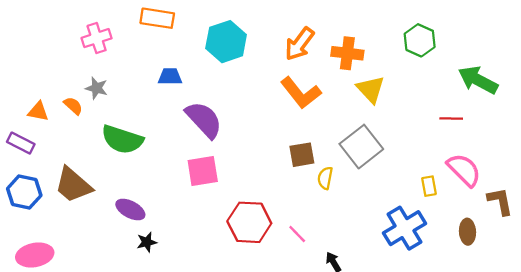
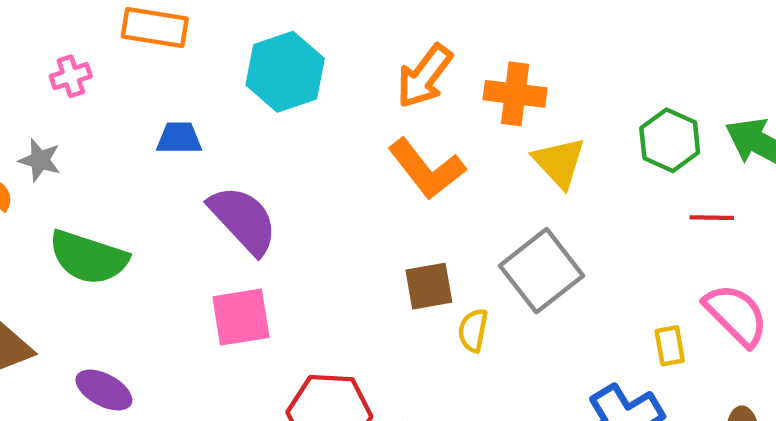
pink cross: (97, 38) -> (71, 76), moved, size x0.7
green hexagon: (420, 40) -> (670, 140), moved

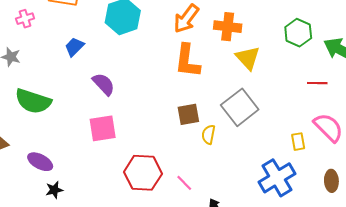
blue trapezoid: (179, 138) -> (74, 47), turned -45
green hexagon: (670, 140) -> (298, 33), moved
orange L-shape: (427, 169) -> (187, 61), turned 45
purple semicircle: (243, 220) -> (104, 84), size x0.7

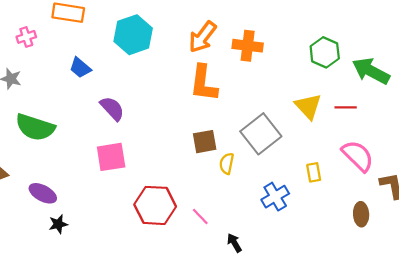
blue trapezoid: (74, 47) -> (80, 68), turned -95
yellow triangle: (248, 58) -> (308, 106), moved
yellow rectangle: (298, 142) -> (314, 172), moved
blue cross: (277, 178) -> (275, 197), moved, size x0.7

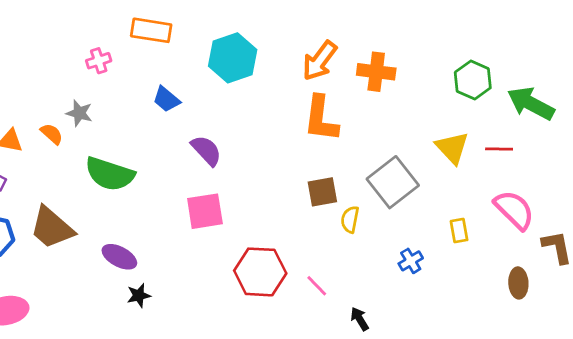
blue cross: (275, 197) -> (411, 261), size x0.7

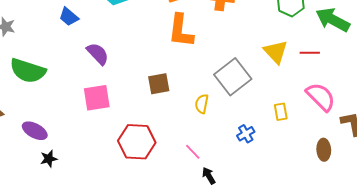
brown square: (322, 192) -> (159, 84), moved
pink line: (317, 286) -> (193, 152), moved

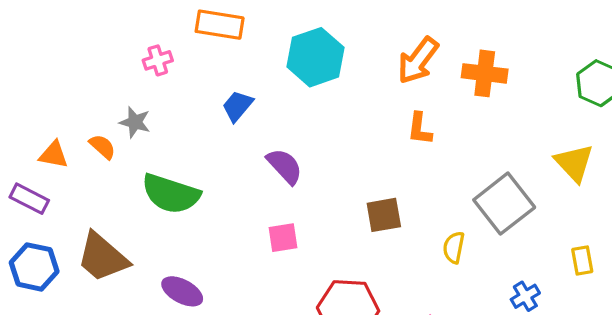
blue trapezoid: (69, 17) -> (237, 106), turned 90
orange L-shape: (181, 31) -> (420, 129), size x0.6
pink square: (97, 98) -> (283, 238), size x0.7

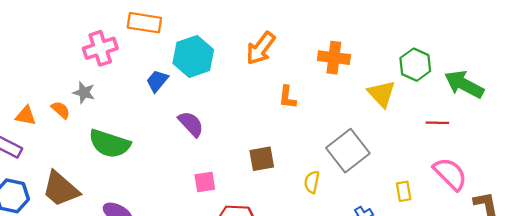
cyan hexagon: (316, 57) -> (193, 56), moved
pink cross: (158, 60) -> (100, 48), size x1.6
orange arrow: (418, 60) -> (261, 48), moved
yellow triangle: (574, 163) -> (382, 94), moved
pink square: (283, 238) -> (205, 182), moved

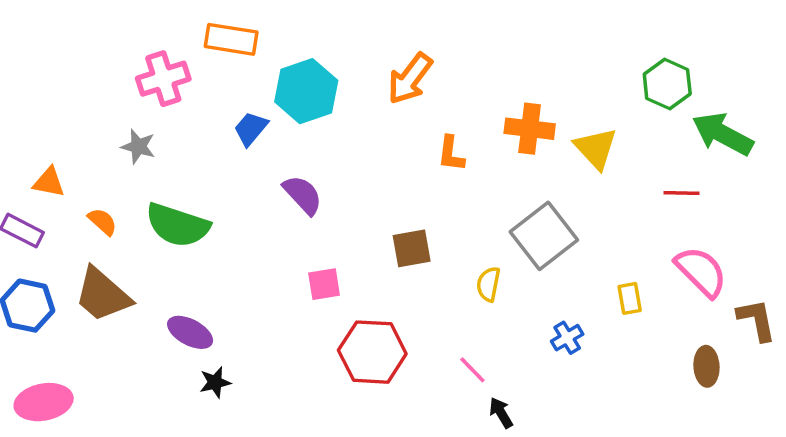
orange cross: (334, 58) -> (530, 129), moved
green hexagon: (415, 65) -> (667, 84), moved
orange semicircle: (61, 110) -> (103, 222), moved

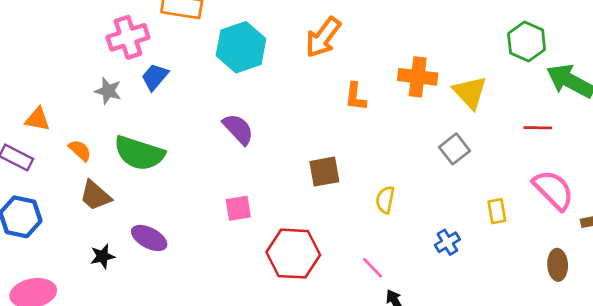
blue trapezoid: (251, 129) -> (155, 77), moved
gray square: (544, 236) -> (454, 149), moved, size x0.6
pink square: (324, 284) -> (238, 208), moved
brown trapezoid: (103, 295) -> (95, 196), moved, size x0.7
black star: (215, 382) -> (102, 256), moved

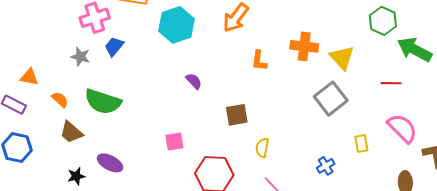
purple semicircle: (238, 129) -> (194, 81), moved, size x0.7
gray square: (454, 149) -> (331, 99), size x1.5
yellow semicircle: (385, 200) -> (262, 148), moved

